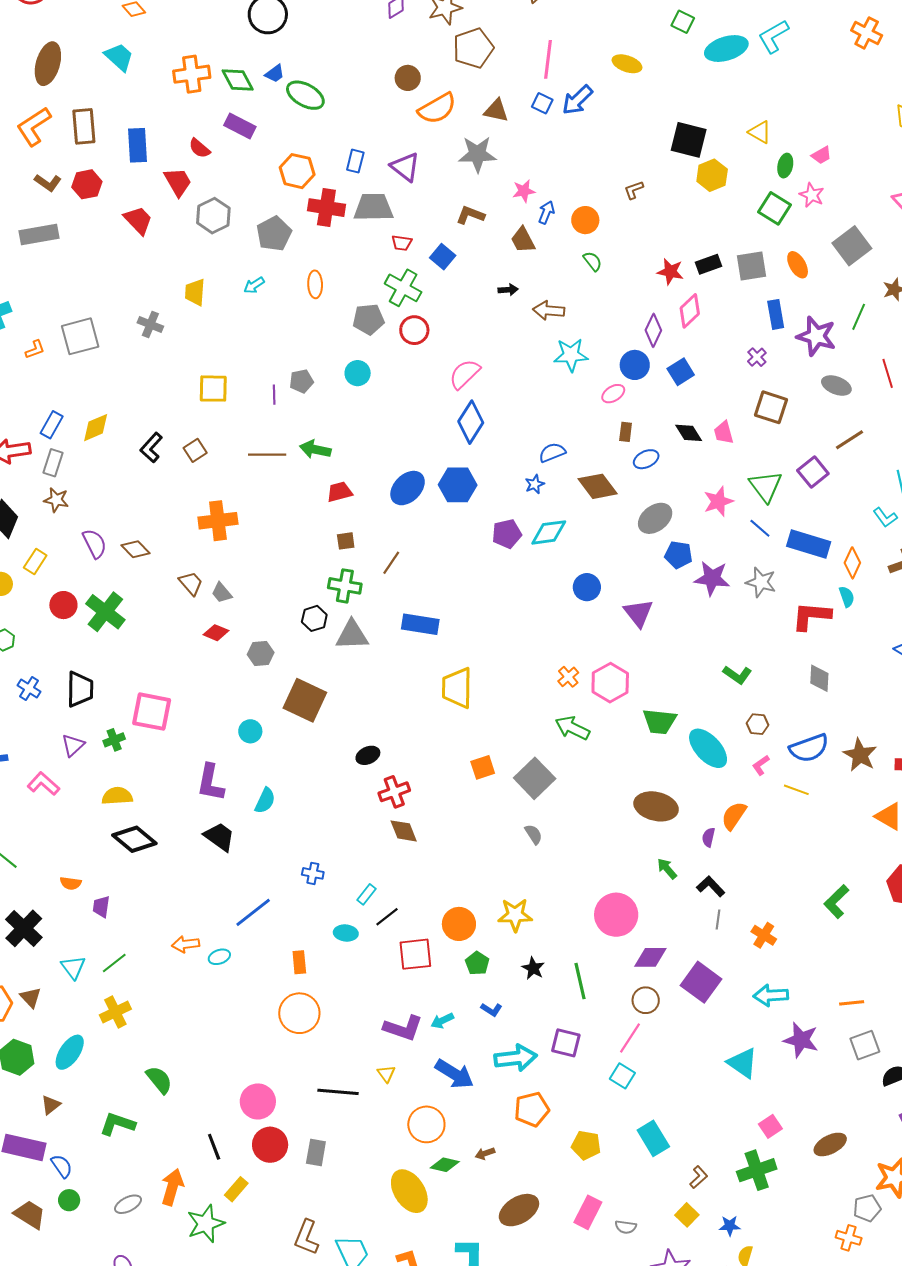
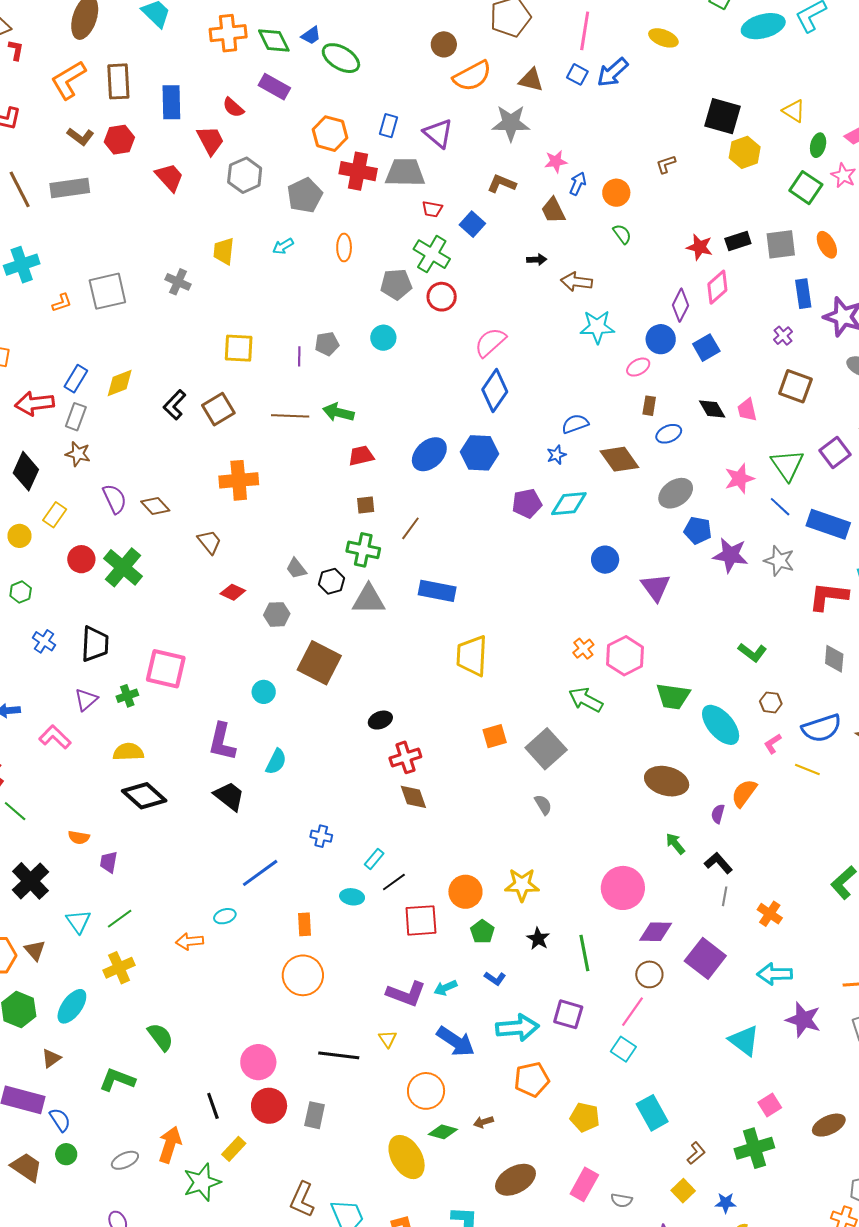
brown square: (195, 450) -> (218, 409), size x1.4
gray trapezoid: (222, 593) -> (296, 568), moved
orange arrow: (186, 944) -> (190, 941), moved

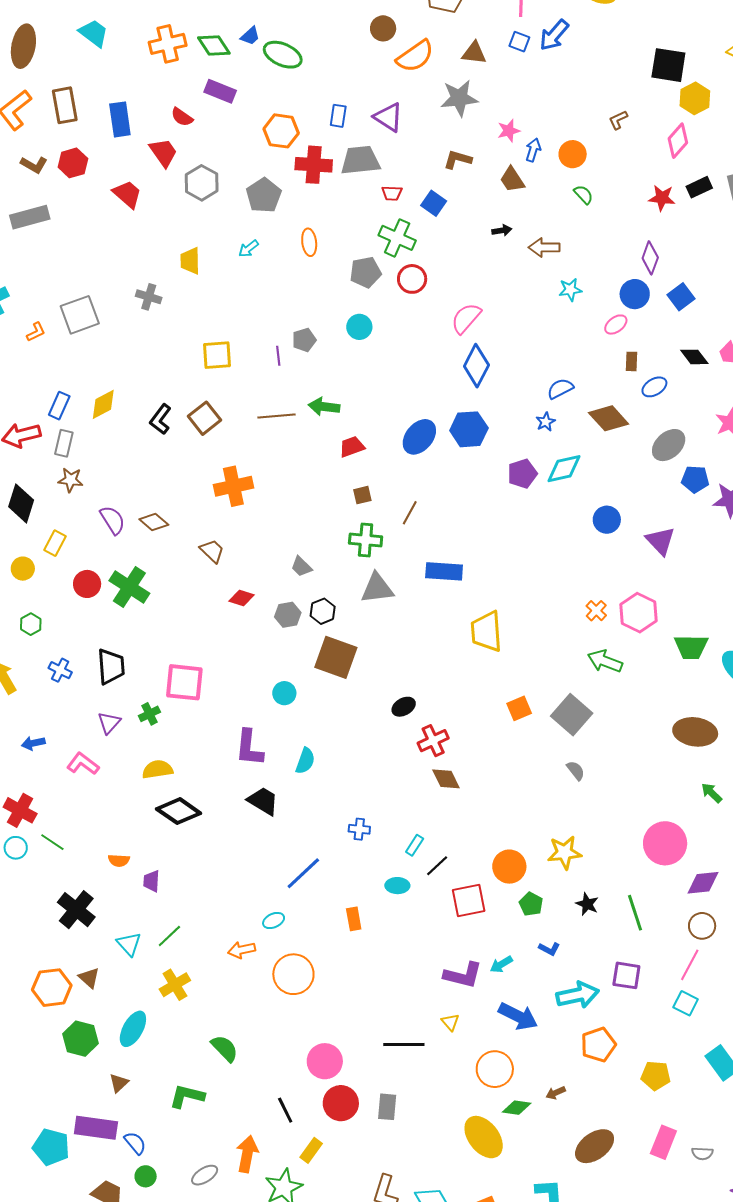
pink diamond: (717, 287) -> (678, 141), moved
cyan star: (597, 327) -> (570, 290), size x0.7
black hexagon: (332, 581) -> (323, 611), moved
orange circle: (303, 975) -> (293, 974), moved

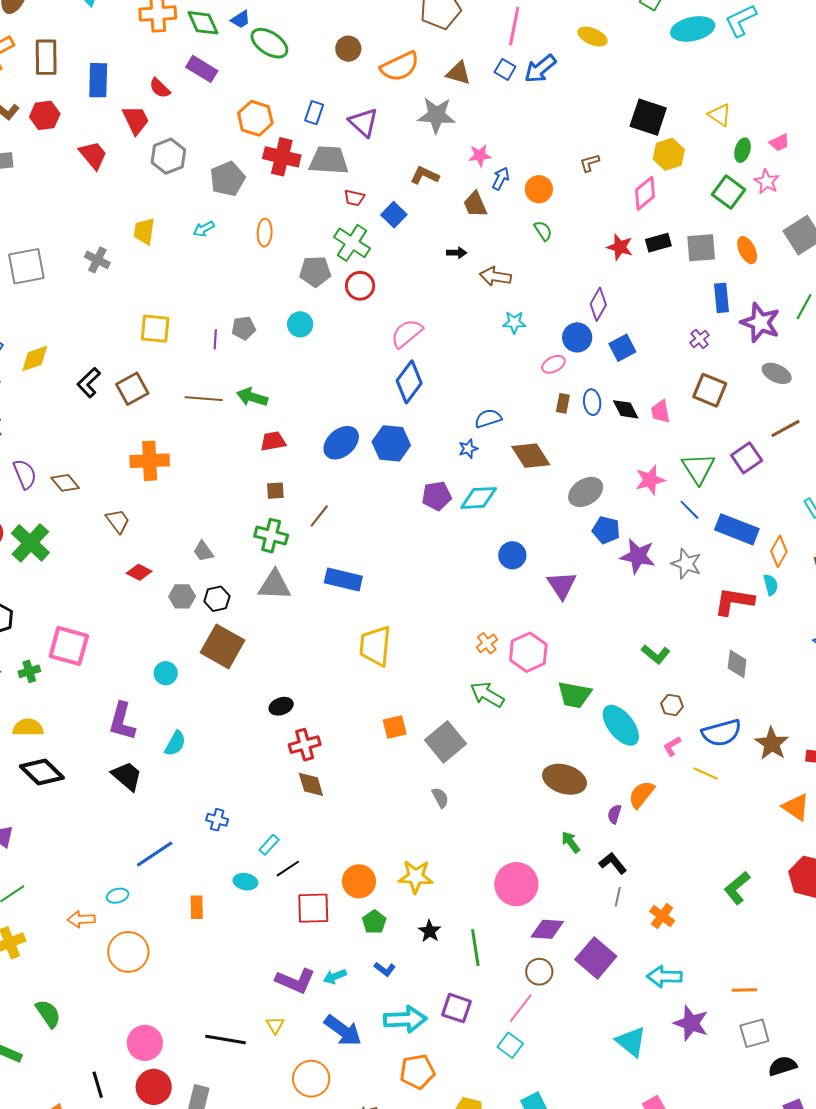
brown circle: (383, 28) -> (348, 49), moved
blue ellipse: (654, 387) -> (592, 402), moved, turned -75

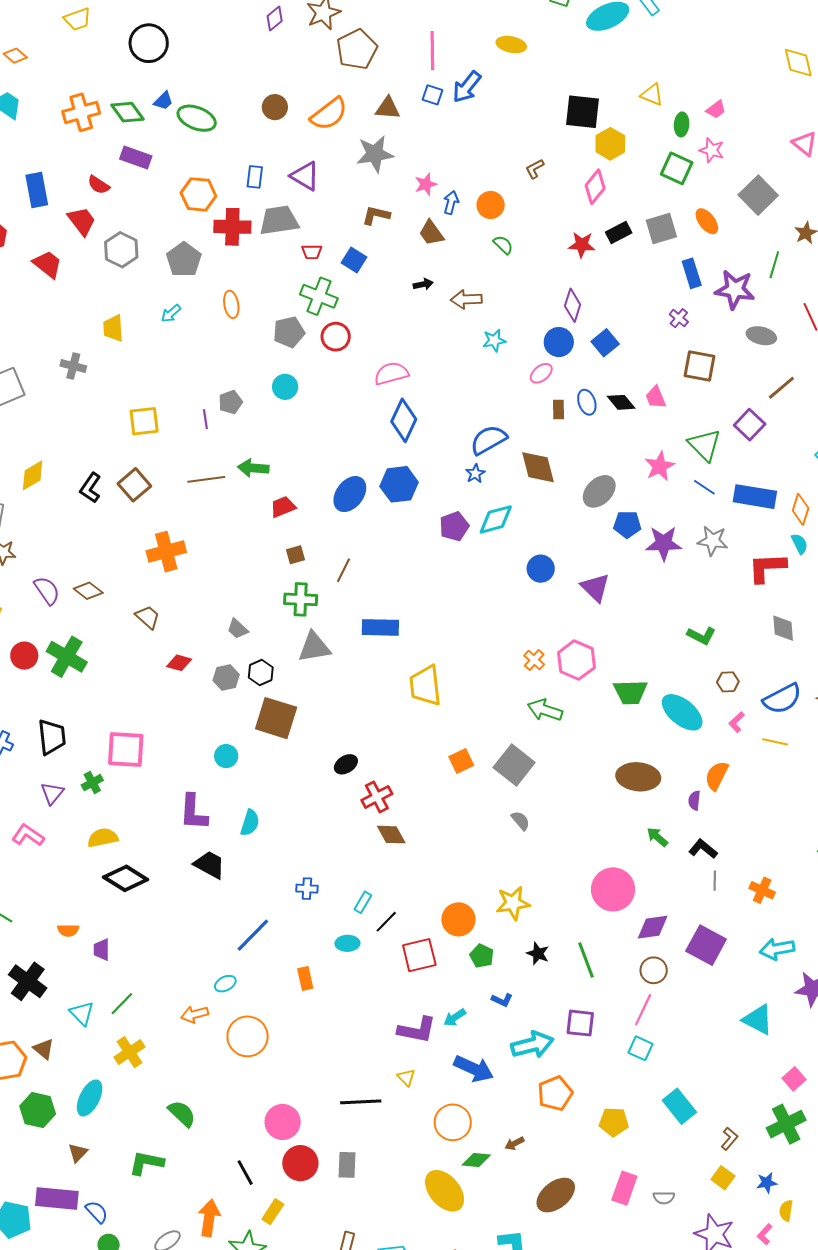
pink semicircle: (407, 333) -> (391, 374), turned 36
blue semicircle: (488, 418) -> (489, 440), size x1.4
brown diamond: (531, 456) -> (538, 467), turned 30

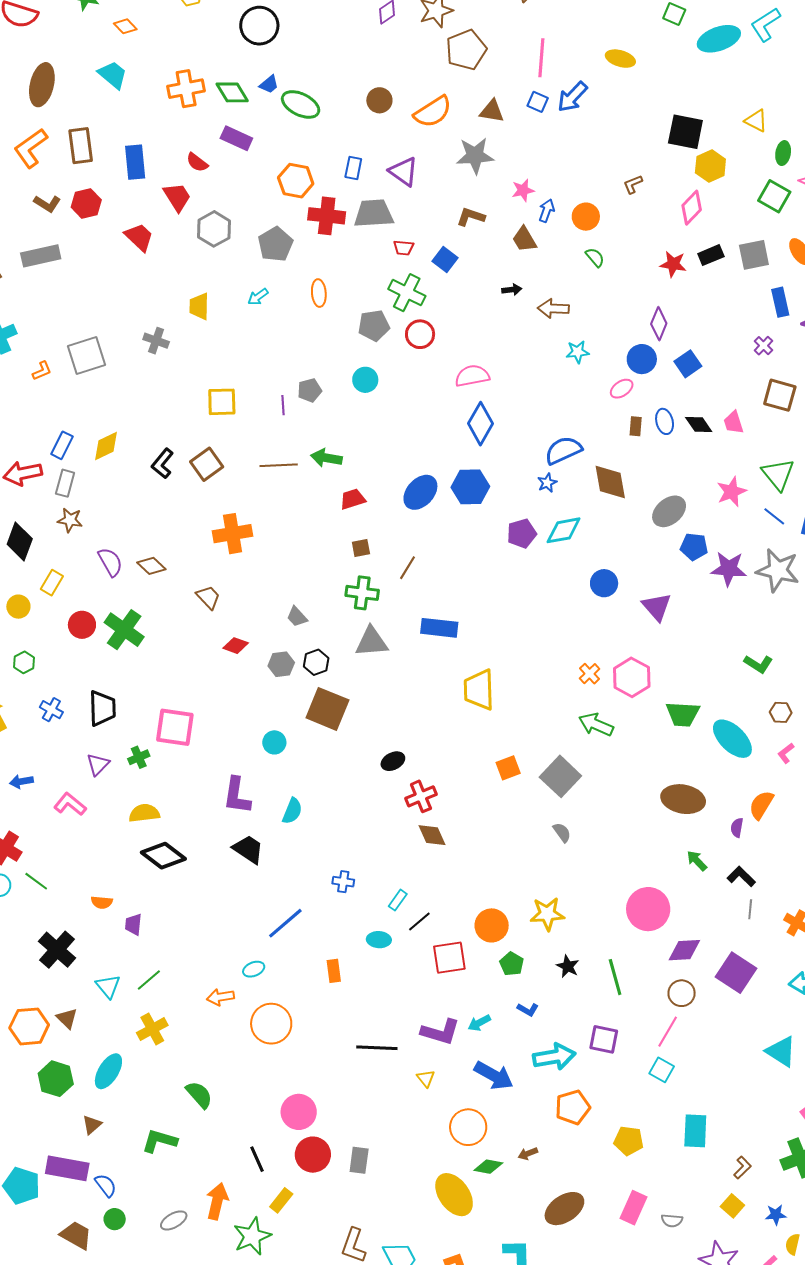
gray star: (713, 541) -> (778, 570), size x1.4
black line: (361, 1102) -> (377, 1048), moved
cyan rectangle: (679, 1106) -> (695, 1131), turned 36

